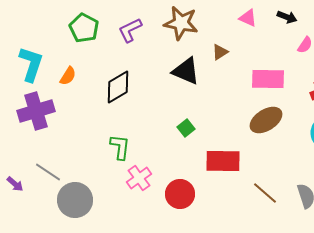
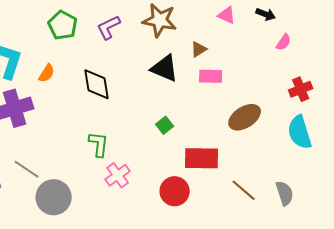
pink rectangle: (268, 79) -> (211, 76), moved, size x0.7
black diamond: (118, 87) -> (97, 84), turned -68
red circle: (180, 194) -> (175, 191), moved

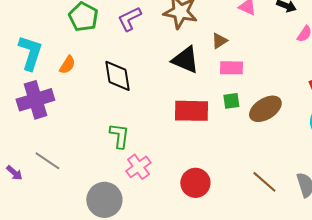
green square: (165, 125) -> (231, 101), moved, turned 30
red rectangle: (202, 158) -> (191, 111), moved
gray circle: (54, 197) -> (104, 200), moved

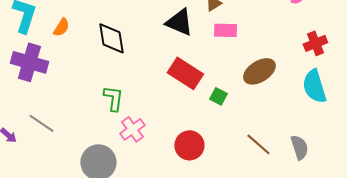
purple cross: (35, 100) -> (29, 62), turned 33
green square: (231, 101) -> (218, 96), moved, turned 36
red rectangle: (191, 111) -> (185, 73), turned 32

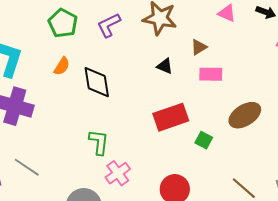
black triangle: (179, 22) -> (165, 66), size x0.6
orange semicircle: (61, 27) -> (62, 66), moved
red rectangle: (185, 73) -> (171, 117), turned -52

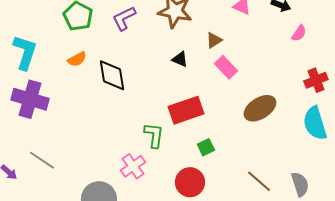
orange semicircle: (62, 66) -> (77, 59), turned 30
pink rectangle: (211, 74) -> (226, 67), turned 45
green square: (204, 140) -> (206, 147), moved, turned 36
green L-shape: (99, 142) -> (154, 135), moved

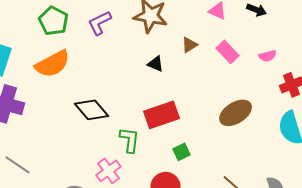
pink semicircle: (299, 33) -> (268, 56), moved, turned 42
orange semicircle: (77, 59) -> (52, 64), size x1.8
pink rectangle: (226, 67) -> (228, 52), moved
black diamond: (112, 75) -> (92, 110), moved, turned -32

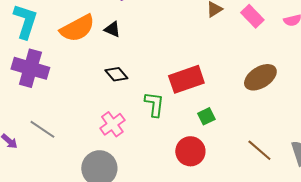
black triangle: (156, 64) -> (112, 29), moved
black diamond: (92, 110) -> (116, 74), size x0.7
pink cross: (108, 171) -> (112, 124), moved

